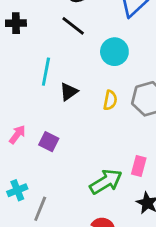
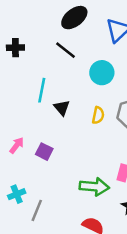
black triangle: (69, 92) -> (62, 108), turned -36
green arrow: (106, 182) -> (94, 187), turned 36

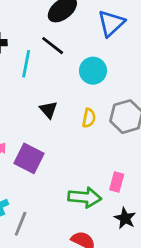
cyan line: (42, 90) -> (26, 64), moved
purple square: (44, 152) -> (29, 158), size x1.5

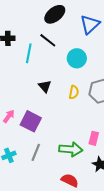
gray line: (21, 224) -> (36, 152), moved

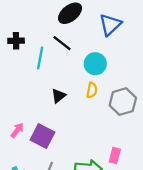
black triangle: (45, 86) -> (59, 96), turned 32
yellow semicircle: (74, 92) -> (92, 90), moved

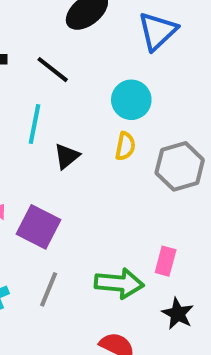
black line: (62, 43) -> (53, 70), moved
cyan line: (40, 58) -> (34, 124), moved

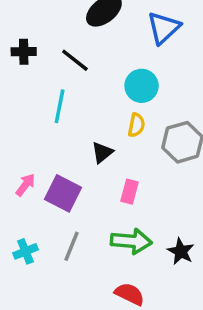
black triangle: (67, 156) -> (102, 152), moved
pink rectangle: (166, 261) -> (130, 192), moved
black star: (178, 314) -> (181, 251), moved

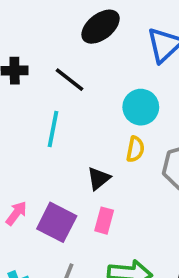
pink rectangle: (130, 192) -> (104, 221), moved

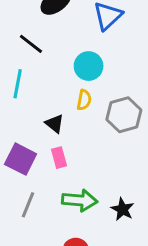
black triangle: (99, 178) -> (55, 124), turned -42
pink rectangle: (104, 221) -> (59, 158), turned -30

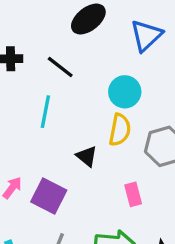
yellow semicircle: (84, 100) -> (120, 130), size x1.4
pink rectangle: (59, 158) -> (133, 194), moved

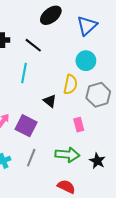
cyan circle: (125, 92) -> (86, 61), moved

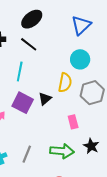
black ellipse: (51, 15) -> (32, 19), moved
black triangle: (50, 101) -> (45, 99), turned 40
purple square: (26, 126) -> (23, 103), moved
black star: (97, 161) -> (91, 146), moved

